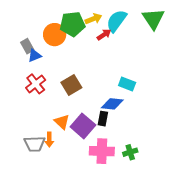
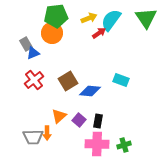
green pentagon: (72, 24) -> (56, 16), moved
blue diamond: (112, 104) -> (90, 91), moved
black rectangle: (103, 119) -> (98, 121), moved
orange triangle: (62, 122) -> (59, 116), turned 35
purple square: (83, 126) -> (79, 120), size x0.6

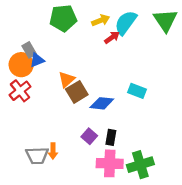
orange circle: (52, 33) -> (21, 65), moved
red cross: (34, 80) -> (20, 91), moved
orange triangle: (59, 116) -> (67, 79), moved
green cross: (124, 145) -> (140, 165), size x1.6

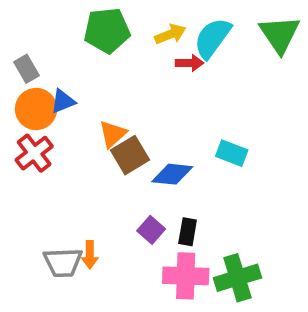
red arrow: (112, 37) -> (189, 63), turned 35
gray rectangle: (29, 50) -> (26, 69), moved

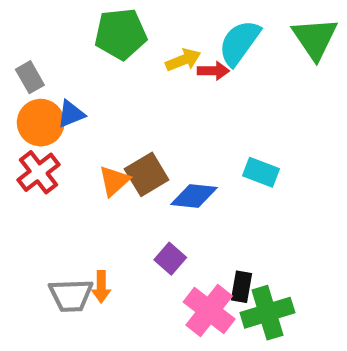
yellow arrow: (170, 34) -> (183, 60), moved
orange triangle: (113, 134) -> (114, 181), moved
black rectangle: (188, 232) -> (242, 287), moved
pink cross: (186, 276) -> (209, 310), turned 36

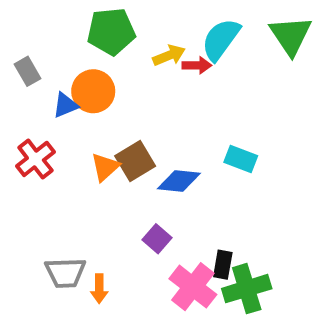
orange circle: (41, 123) -> (93, 91), moved
orange arrow: (101, 287) -> (99, 289), moved

